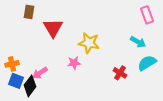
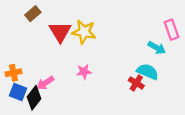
brown rectangle: (29, 12) -> (33, 14), turned 40
pink rectangle: (147, 15) -> (172, 30), moved
yellow star: (89, 43) -> (84, 32), moved
cyan semicircle: (147, 63) -> (148, 72), moved, turned 54

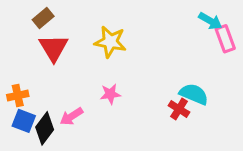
red triangle: (60, 32) -> (54, 48), moved
cyan arrow: (157, 48) -> (210, 21), moved
pink arrow: (45, 83) -> (71, 116), moved

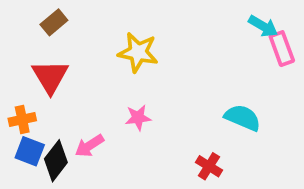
red triangle: (54, 48) -> (50, 77), moved
red cross: (179, 109) -> (209, 166), moved

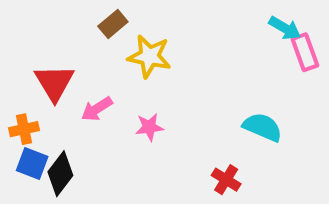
brown rectangle: (54, 22) -> (113, 24), moved
pink arrow: (89, 146) -> (97, 109), moved

